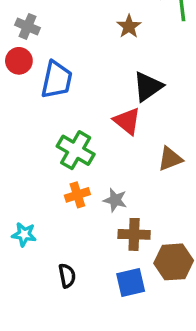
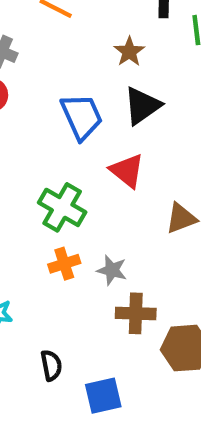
blue trapezoid: (57, 80) -> (82, 117), moved, turned -36
black triangle: (148, 87) -> (142, 106), moved
blue square: (131, 283) -> (103, 396), moved

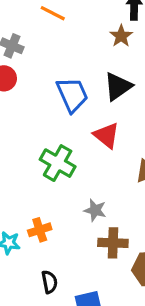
brown star: (129, 52) -> (121, 36), moved
orange cross: (64, 264) -> (40, 230), moved

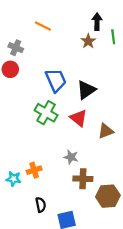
black triangle: (118, 86) -> (86, 90), moved
red triangle: (106, 135) -> (79, 118), moved
green cross: (58, 163) -> (46, 113), moved

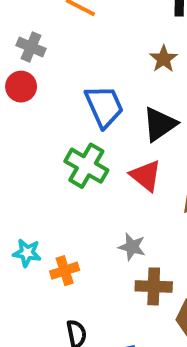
brown star: (88, 41) -> (164, 59), moved
cyan star: (14, 179) -> (27, 253), moved

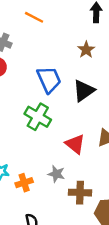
red triangle: (146, 176) -> (75, 144), moved
gray star: (132, 247) -> (56, 174), moved

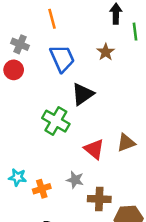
orange line: (34, 17) -> (52, 19), turned 48
blue trapezoid: (49, 79) -> (62, 58), moved
black triangle: (84, 91) -> (83, 94), moved

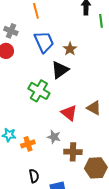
brown star: (106, 52) -> (70, 49), moved
brown triangle: (126, 143) -> (94, 108), turned 49

